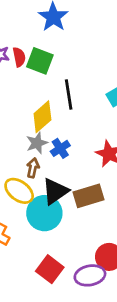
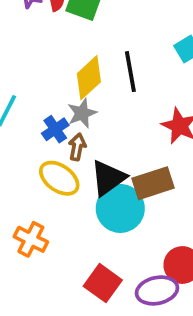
black line: (69, 94) -> (130, 72), moved
blue cross: (60, 148) -> (55, 129), moved
cyan circle: (44, 213) -> (120, 208), moved

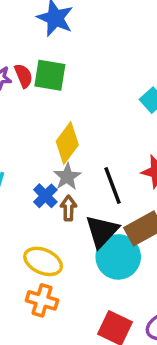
black line: (130, 72) -> (113, 186), moved
yellow ellipse: (59, 178) -> (43, 261), moved

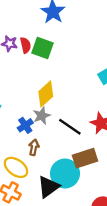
black line: (113, 186) -> (70, 127), turned -45
brown arrow: (68, 208) -> (34, 147), moved
black triangle: (102, 231) -> (49, 187), moved

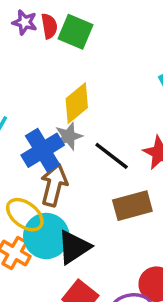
blue cross: (25, 125) -> (43, 150), size x1.6
brown arrow: (34, 147) -> (54, 185), size x1.6
cyan circle: (65, 174) -> (46, 236), moved

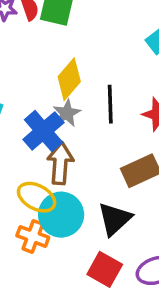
black line: (112, 156) -> (110, 104), moved, turned 60
black triangle: (74, 247) -> (115, 219), moved

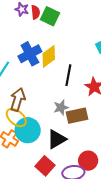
gray star: (67, 113) -> (61, 107), moved
blue cross: (43, 131) -> (30, 54), moved
brown arrow: (60, 163) -> (18, 100), moved

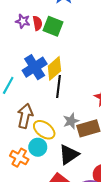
black line: (68, 75) -> (59, 87), moved
yellow ellipse: (16, 118) -> (44, 130), moved
cyan circle: (28, 130) -> (38, 147), size x0.7

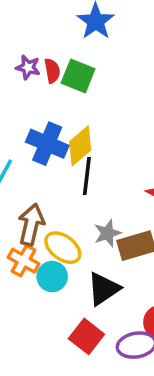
blue cross: (35, 67) -> (47, 144), turned -35
orange cross: (19, 158) -> (24, 261), moved

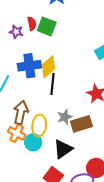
purple star: (28, 67) -> (16, 32), moved
blue cross: (47, 144) -> (29, 66), turned -30
yellow ellipse: (63, 248) -> (39, 126), turned 60

